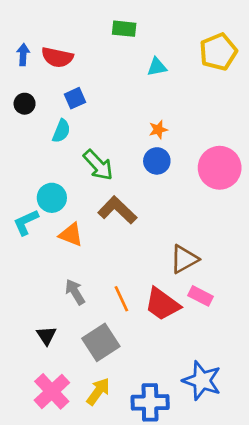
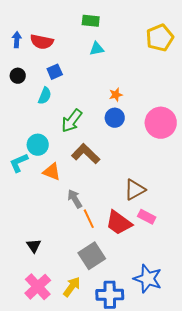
cyan triangle: (157, 67) -> (97, 49), moved
green arrow: (98, 165) -> (72, 121), turned 80
gray arrow: (75, 292) -> (75, 199), moved
gray square: (101, 342) -> (92, 256), moved

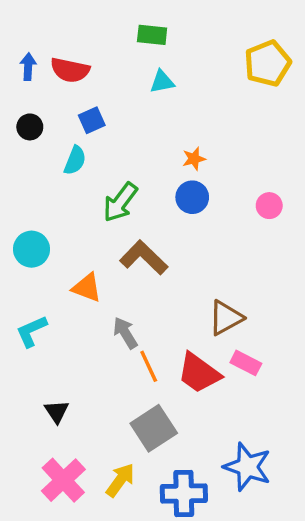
pink circle: (161, 123) -> (269, 206), size x0.5
cyan circle: (38, 145) -> (32, 249), moved
cyan L-shape: (19, 163) -> (32, 331), moved

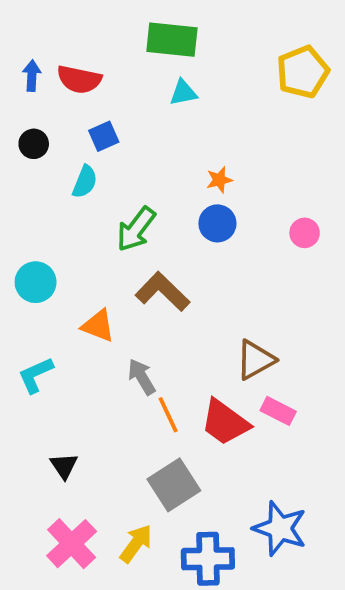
green rectangle: (152, 35) -> (172, 40), size x1.5

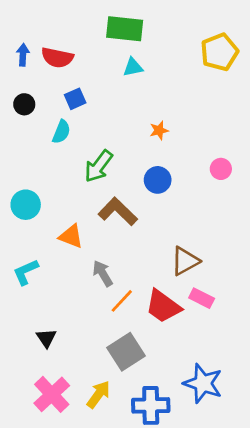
blue circle: (217, 223) -> (158, 180), moved
orange line: (168, 415) -> (122, 301), turned 68

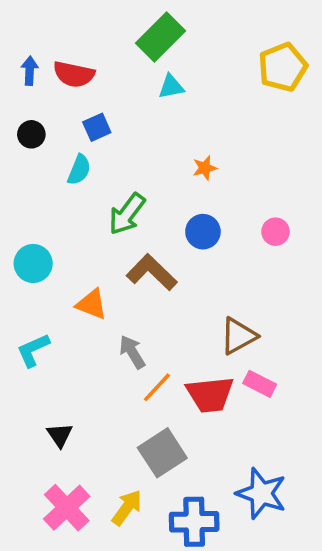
green rectangle: (125, 29) -> (161, 37), turned -51
pink circle: (221, 169) -> (275, 232), moved
red trapezoid: (163, 306) -> (210, 394), turned -42

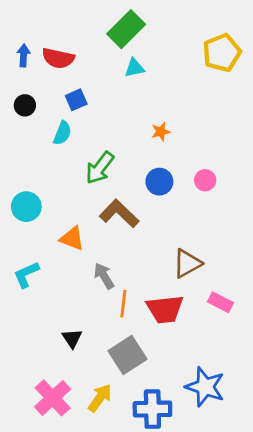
pink circle: (275, 232) -> (205, 180), moved
pink rectangle: (260, 384) -> (220, 302), moved
orange line: (157, 387) -> (123, 304), turned -36
black triangle: (60, 435) -> (72, 338), moved

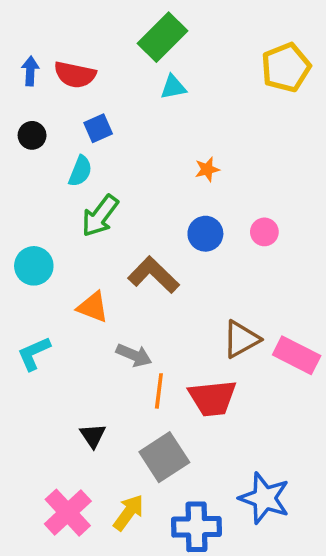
green arrow: (100, 168) -> (100, 216), moved
gray arrow: (104, 276) -> (134, 355), turned 144
pink rectangle: (220, 302) -> (297, 355), moved, size x1.4

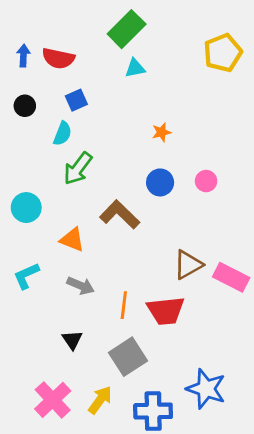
gray arrow: (134, 355) -> (81, 286), moved

